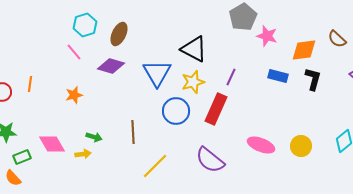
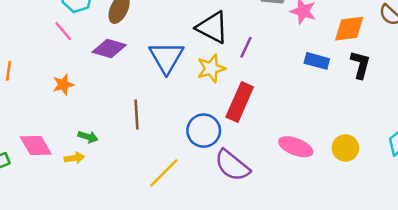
purple line: (231, 77) -> (246, 47), moved
blue circle: (176, 111) -> (204, 131), moved
brown line: (133, 132) -> (137, 114), moved

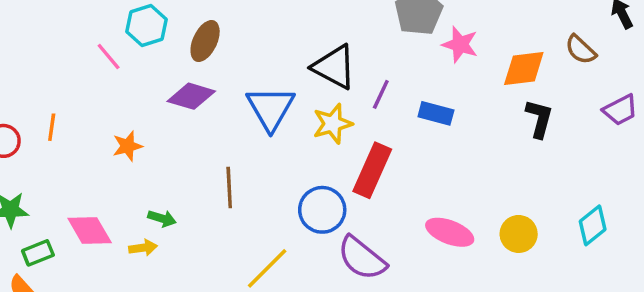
pink line: (63, 31) -> (109, 57), moved
blue rectangle: (317, 61) -> (436, 113), moved

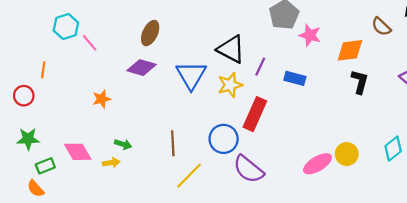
cyan hexagon: (146, 26) -> (66, 27), moved
brown semicircle: (581, 50) -> (381, 27), moved
orange line: (52, 127) -> (43, 70), moved
brown line: (229, 187) -> (173, 143), moved
pink ellipse: (450, 232) -> (318, 164), moved, turned -52

